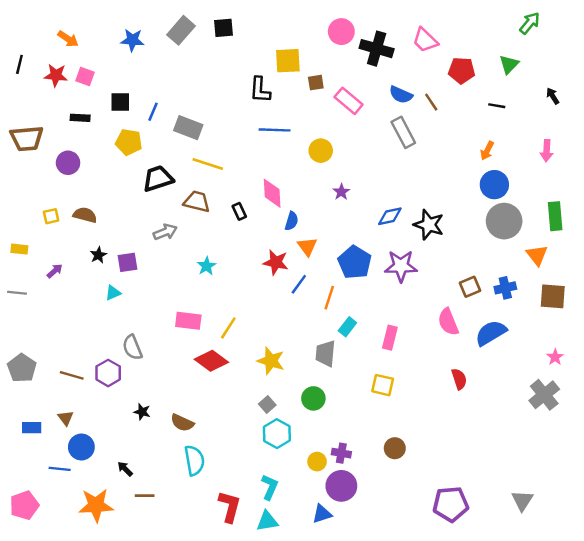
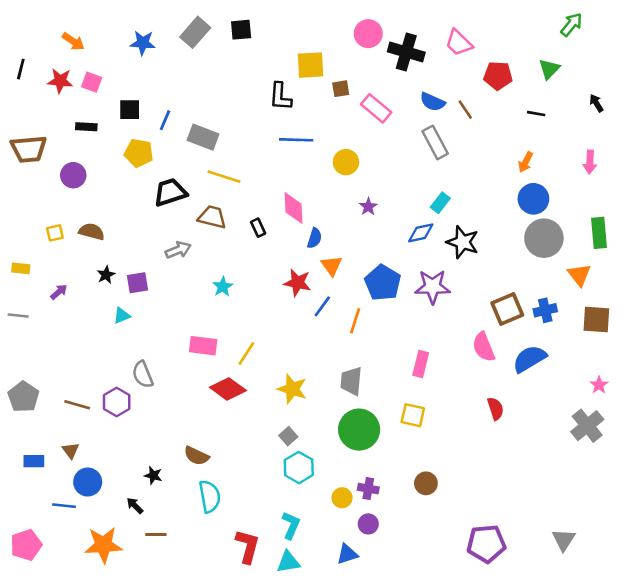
brown square: (470, 287) -> (507, 309), size x1.4
cyan rectangle: (347, 327) -> (440, 203), moved
green circle: (313, 398) -> (359, 430), moved, size x1.6
black star: (142, 412) -> (153, 475), moved
purple circle: (341, 486) -> (368, 524), size x0.6

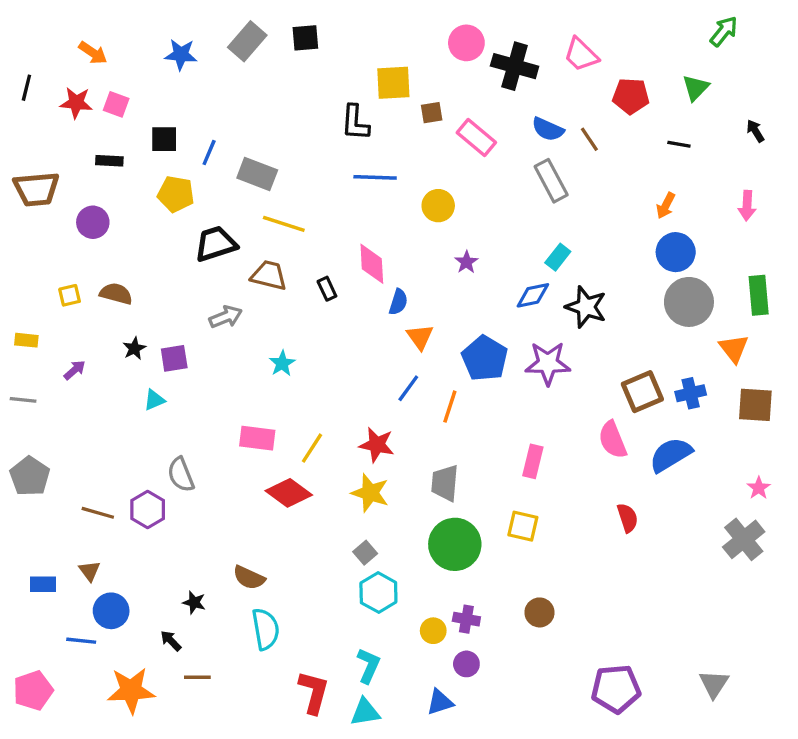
red star: (297, 283) -> (377, 445), moved
gray pentagon: (23, 397) -> (30, 476), moved

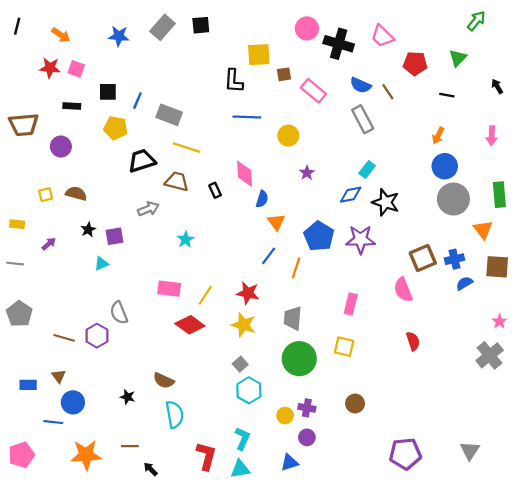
black line: (26, 88) -> (17, 26), moved
blue semicircle: (671, 455) -> (464, 283), moved, size x0.6
black arrow: (171, 641) -> (151, 469), moved

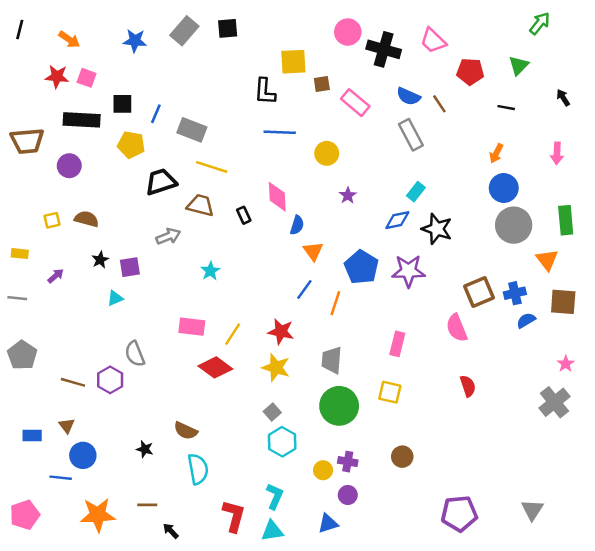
black rectangle: (72, 106) -> (82, 120), size x1.8

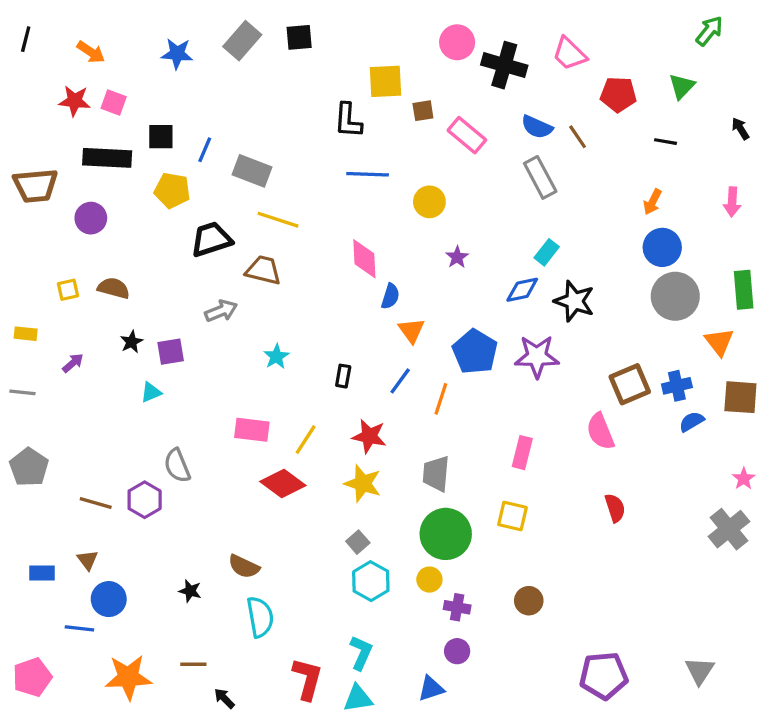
black rectangle: (244, 215) -> (343, 376), moved, turned 35
yellow circle: (323, 470) -> (429, 580), moved

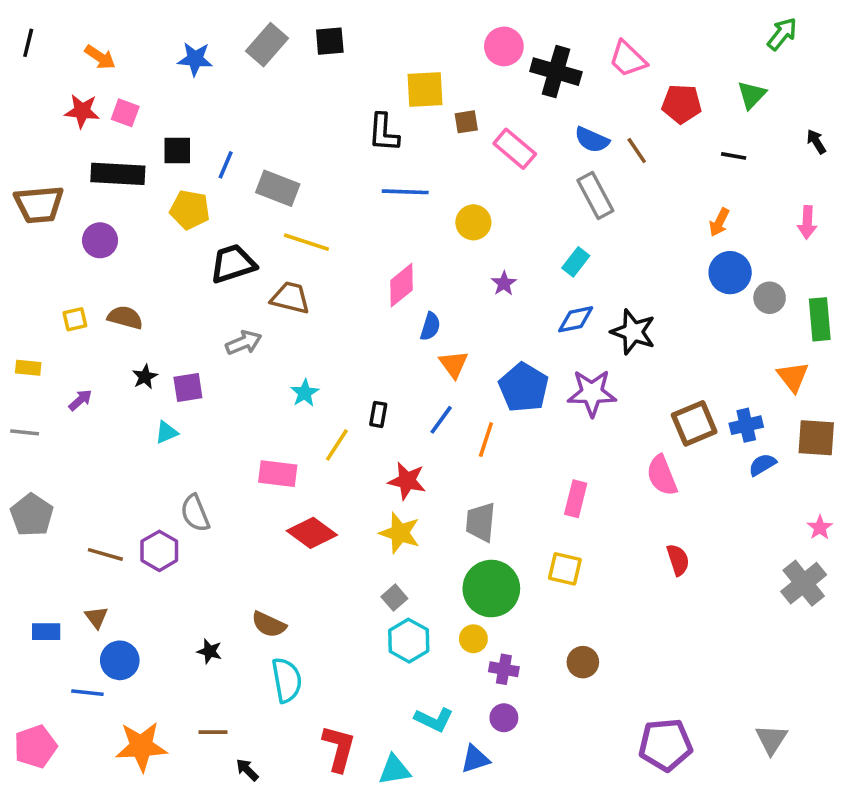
cyan rectangle: (547, 252) -> (576, 262), moved
pink diamond: (364, 259) -> (402, 285), turned 54
gray circle: (675, 296) -> (770, 298), moved, size x0.6
yellow line: (306, 440) -> (337, 445), moved
cyan L-shape: (361, 653) -> (434, 720), moved, turned 92

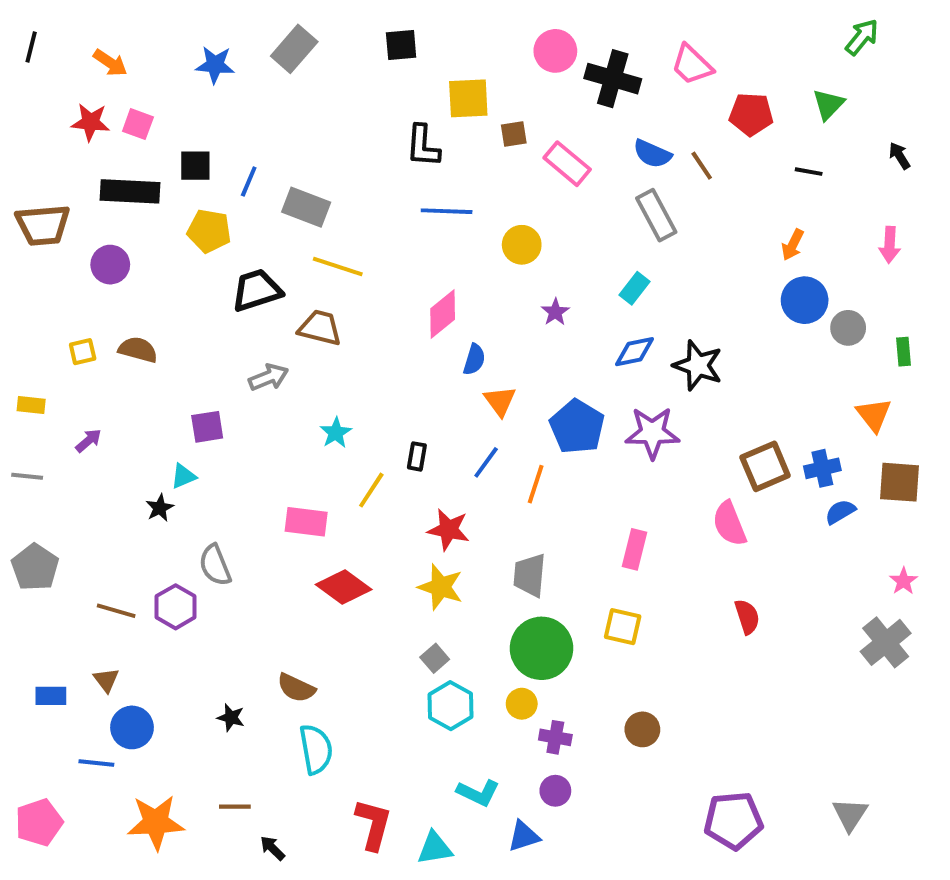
black square: (330, 41) -> (401, 45), moved
green rectangle: (820, 319) -> (903, 352), size x0.6
black star: (145, 377) -> (160, 508), moved

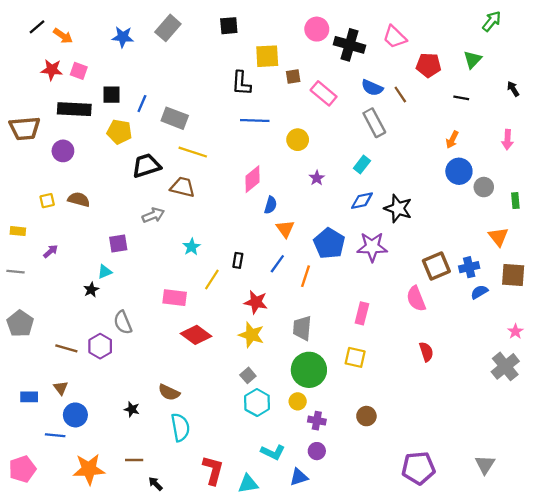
black line: (31, 47) -> (37, 27), moved, turned 36

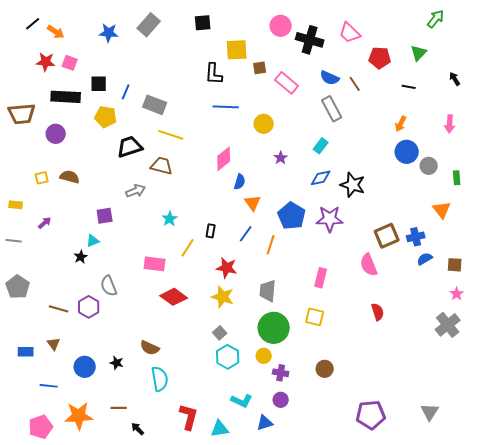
brown square: (513, 275) -> (455, 265), moved, size x0.7
blue circle: (75, 415) -> (85, 367), moved
pink pentagon: (22, 469) -> (41, 427), moved

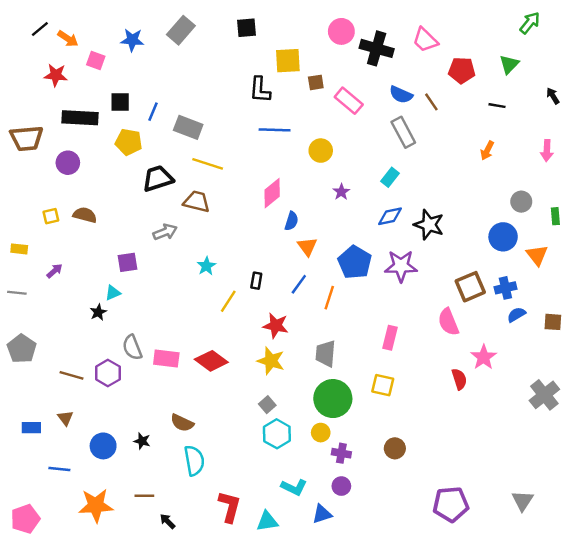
pink square: (70, 63) -> (96, 61), moved
blue circle: (407, 152) -> (503, 237), moved
pink rectangle: (155, 264) -> (166, 358), moved
pink star: (457, 294) -> (484, 357), moved, size x1.5
pink pentagon: (41, 427) -> (25, 519), moved

